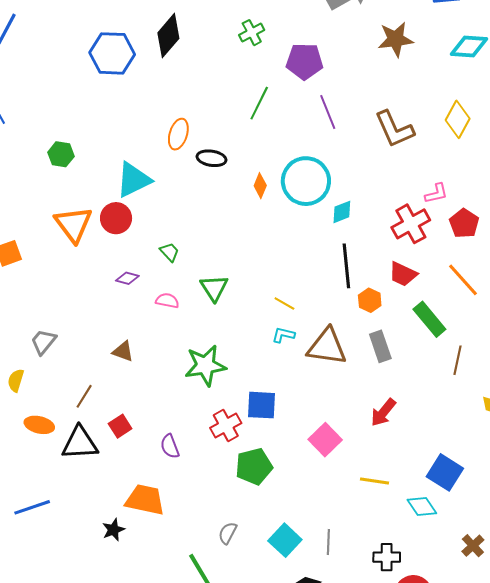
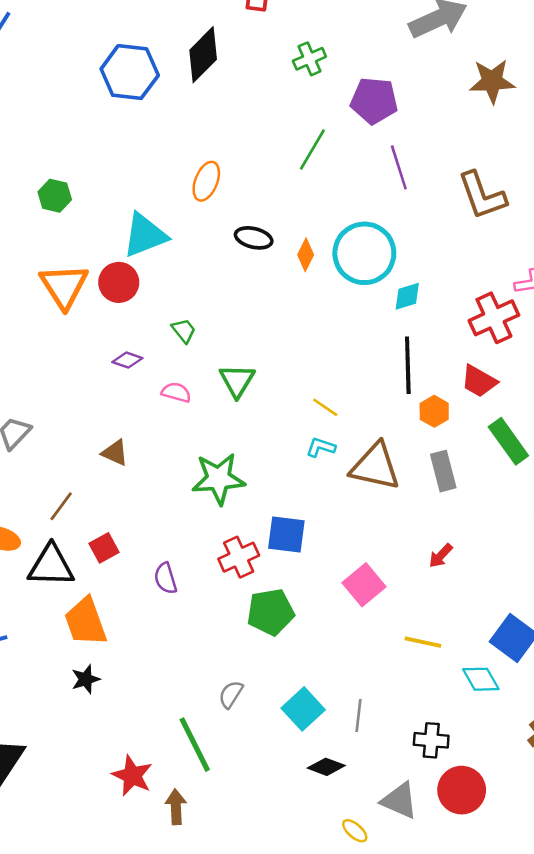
black ellipse: (212, 158) -> (254, 238), moved
red arrow: (383, 412) -> (441, 556), size x0.7
orange trapezoid: (145, 500) -> (86, 622), moved, turned -126

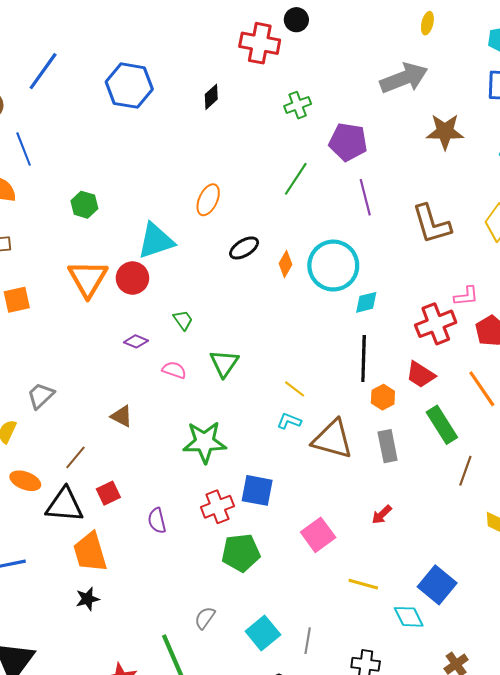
black diamond: (203, 55) -> (211, 97), size x0.6
blue hexagon: (130, 72) -> (129, 86), moved
black ellipse: (254, 238) -> (244, 248), turned -48

